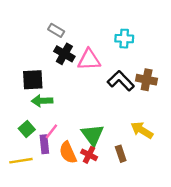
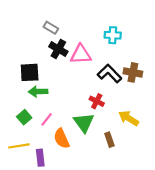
purple rectangle: (44, 144) -> (40, 158), moved
red cross: (89, 155) -> (97, 101), moved

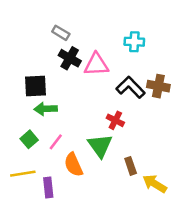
yellow arrow: (129, 118) -> (155, 184), moved

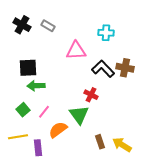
black cross: (70, 58) -> (22, 25), moved
orange semicircle: (73, 165) -> (58, 130), turned 78
brown rectangle: (131, 166) -> (100, 142), moved

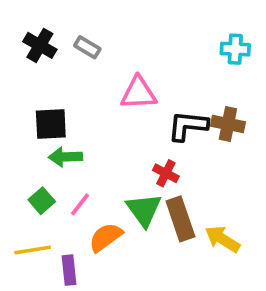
cyan cross: (106, 33) -> (235, 49), moved
black L-shape: (103, 69) -> (188, 126), turned -40
brown rectangle: (100, 142) -> (180, 219), moved, size x1.6
yellow arrow: (122, 145) -> (222, 239), moved

